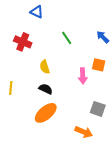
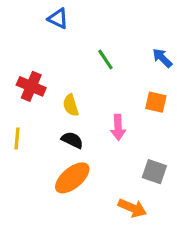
red cross: (23, 42) -> (31, 86), moved
pink arrow: (83, 76) -> (118, 127), moved

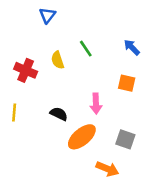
blue triangle: (58, 18) -> (47, 15), turned 42
yellow semicircle: (71, 105) -> (58, 60), moved
orange ellipse: (72, 178) -> (82, 137), moved

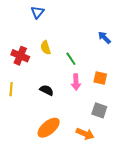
green line: (86, 49) -> (71, 59), moved
orange square: (127, 83) -> (100, 78), moved
orange ellipse: (82, 137) -> (49, 128), moved

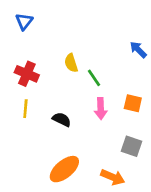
blue triangle: (37, 12) -> (24, 21), moved
yellow semicircle: (46, 48) -> (71, 63), moved
yellow line: (11, 89) -> (25, 109), moved

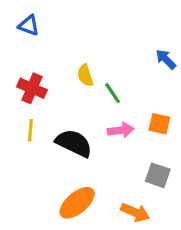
blue triangle: (24, 21) -> (29, 25), turned -48
pink arrow: (101, 109) -> (121, 130), turned -95
black semicircle: (62, 119) -> (74, 143), size x1.6

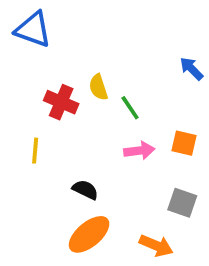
blue triangle: (29, 25) -> (33, 30), size x1.5
red cross: (32, 88) -> (61, 102), moved
black semicircle: (74, 143) -> (85, 190), moved, size x0.6

